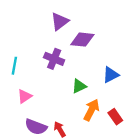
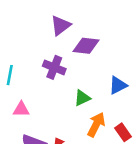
pink triangle: (25, 96) -> (21, 109), turned 35

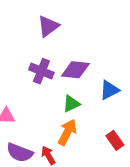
purple diamond: (86, 46) -> (75, 70), moved
orange arrow: (96, 125) -> (67, 132), moved

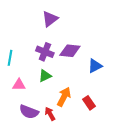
green triangle: (71, 104) -> (45, 76), moved
red rectangle: (115, 140) -> (89, 103), moved

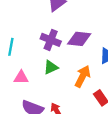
orange arrow: (64, 97) -> (83, 76), moved

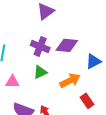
orange arrow: (83, 76) -> (70, 81), turned 36

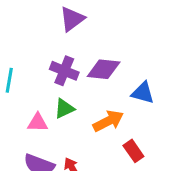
blue triangle: (93, 61) -> (143, 93), turned 42
pink triangle: (12, 82) -> (38, 123), moved

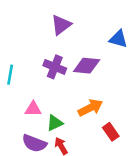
blue triangle: (143, 93) -> (118, 39), moved
green triangle: (64, 109) -> (55, 123), moved

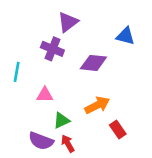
purple cross: (55, 67) -> (52, 49), moved
pink triangle: (33, 109) -> (45, 95), moved

